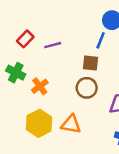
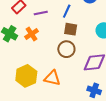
blue line: (101, 40) -> (67, 11), moved
orange cross: (40, 86) -> (32, 34), moved

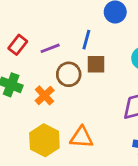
orange cross: (32, 34) -> (45, 95), moved
brown circle: (66, 49) -> (69, 74), moved

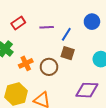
purple line: (50, 48) -> (47, 27), moved
brown circle: (69, 74) -> (49, 67), moved

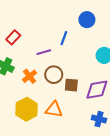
purple line: (47, 27) -> (44, 52), moved
brown square: (68, 53) -> (71, 85), moved

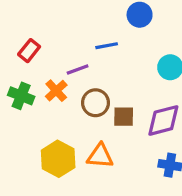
blue line: (64, 38) -> (107, 46), turned 64
orange cross: (30, 76) -> (56, 91), moved

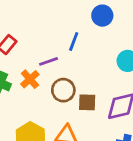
blue line: (107, 46) -> (74, 42), turned -60

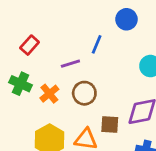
orange cross: (30, 79) -> (49, 94), moved
brown square: (87, 102) -> (110, 124), moved

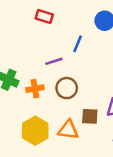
red rectangle: (30, 45) -> (44, 16), moved, turned 66
orange cross: (49, 94) -> (35, 89), turned 30

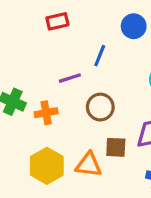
red rectangle: (44, 16) -> (57, 21), turned -30
brown circle: (67, 88) -> (100, 107), moved

